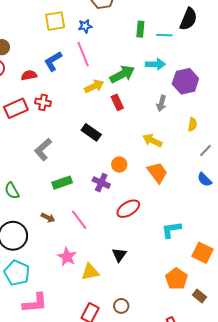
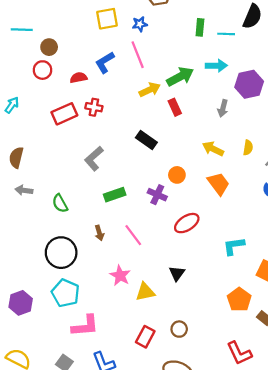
yellow semicircle: (192, 124) -> (248, 148), moved
brown arrow: (48, 218) -> (99, 233), turned 48

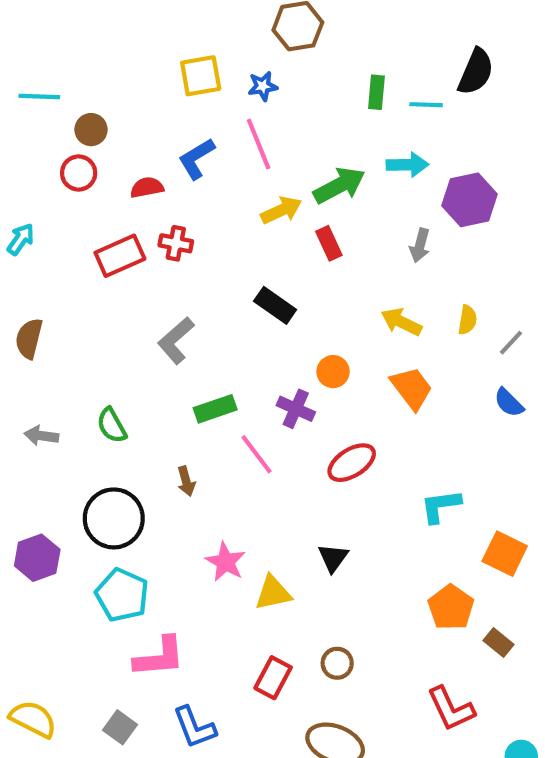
gray arrow: (24, 190) -> (41, 436), moved
pink line: (133, 235) -> (256, 454), moved
purple hexagon: (21, 303) -> (37, 558), moved

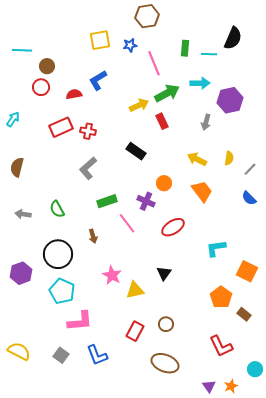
pink line: (259, 144) -> (154, 63), moved
red cross: (176, 243) -> (88, 131), moved

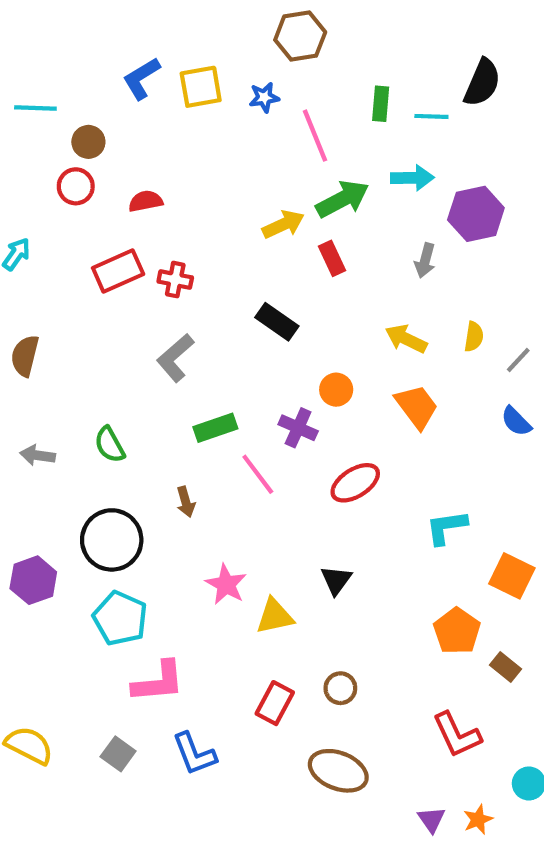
blue L-shape: (98, 80) -> (141, 78), moved

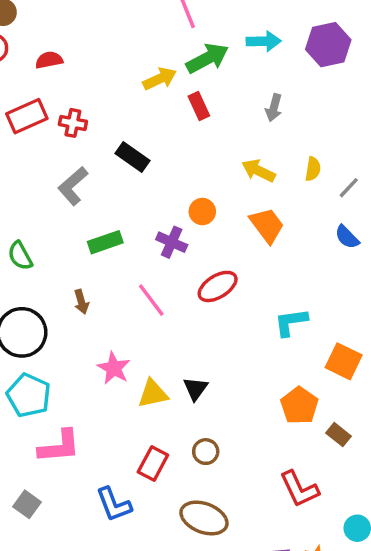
purple hexagon: (476, 214) -> (328, 45), moved
black rectangle: (277, 322) -> (132, 157), moved
pink line: (258, 474) -> (151, 300), moved
black triangle: (336, 580) -> (195, 389), moved
blue L-shape: (194, 754) -> (114, 504), moved

